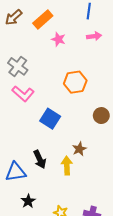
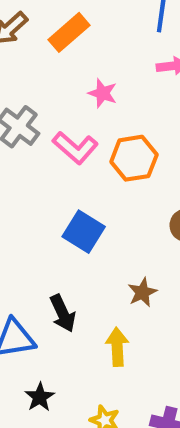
pink star: (58, 39) -> (103, 93), moved
pink L-shape: (23, 94) -> (75, 148), moved
yellow arrow: (67, 166) -> (117, 347), moved

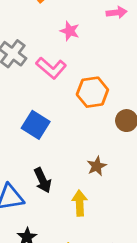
orange hexagon: (134, 158) -> (92, 92), moved
blue square: (84, 232) -> (36, 125), moved

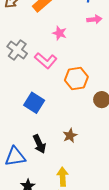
brown star: (97, 166) -> (70, 136), moved
yellow arrow: (80, 203) -> (63, 177), moved

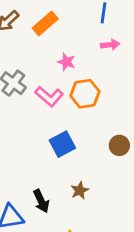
orange hexagon: (76, 78) -> (85, 94), moved
blue square: (34, 103) -> (62, 144), moved, turned 30

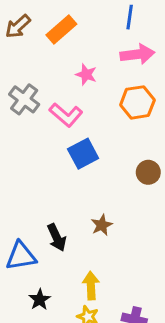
pink arrow: (110, 45) -> (137, 54), size x1.5
orange hexagon: (85, 94) -> (137, 102), moved
blue square: (62, 144) -> (83, 154), moved

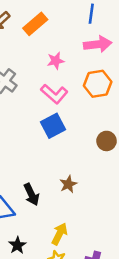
pink star: (86, 75) -> (56, 61), turned -30
pink L-shape: (66, 115) -> (54, 94), moved
yellow arrow: (91, 286) -> (59, 234), turned 30

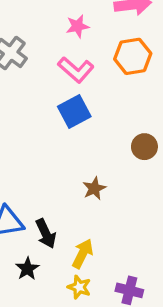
brown circle: (107, 141) -> (144, 147), moved
black arrow: (31, 194) -> (46, 234), moved

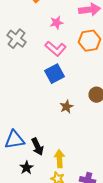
brown star: (94, 188) -> (67, 107), moved
yellow arrow: (83, 254) -> (60, 159), turned -30

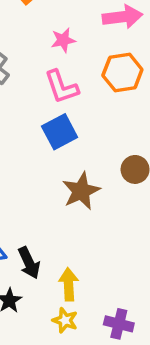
pink L-shape: (56, 49) -> (61, 87), turned 30
brown star: (67, 107) -> (81, 191), size x1.5

